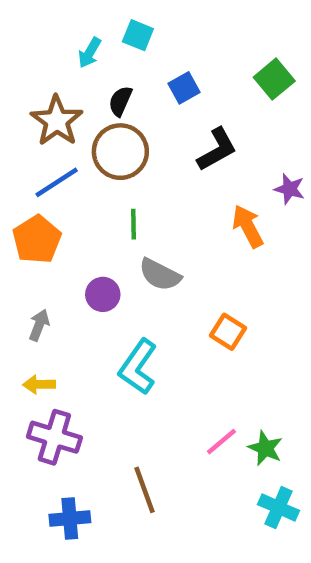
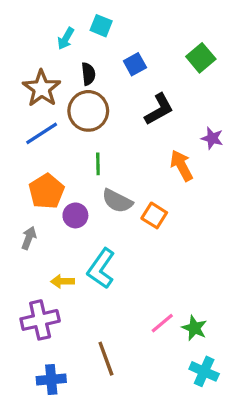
black semicircle: (120, 101) -> (88, 74), turned 150
orange pentagon: (37, 239) -> (46, 191), moved
orange square: (228, 332) -> (154, 215), moved
yellow arrow: (39, 384) -> (63, 281), moved
purple cross: (54, 437) -> (40, 320), turned -30

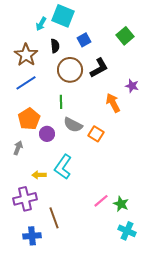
cyan square: (101, 26) -> (63, 16), size x1.6
brown circle: (88, 111) -> (70, 70), moved
brown line: (106, 359) -> (54, 218), moved

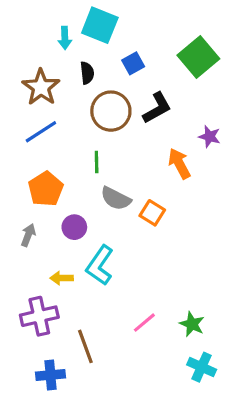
cyan arrow: (41, 24) -> (65, 38), turned -32
green square: (125, 36) -> (198, 57), size x1.4
purple circle: (47, 134) -> (74, 227), moved
pink line: (101, 201) -> (144, 323), moved

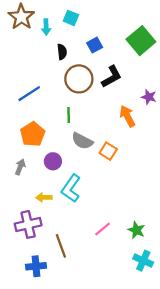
cyan square: (100, 25) -> (71, 18), size x0.6
brown star: (41, 87) -> (21, 17), moved

